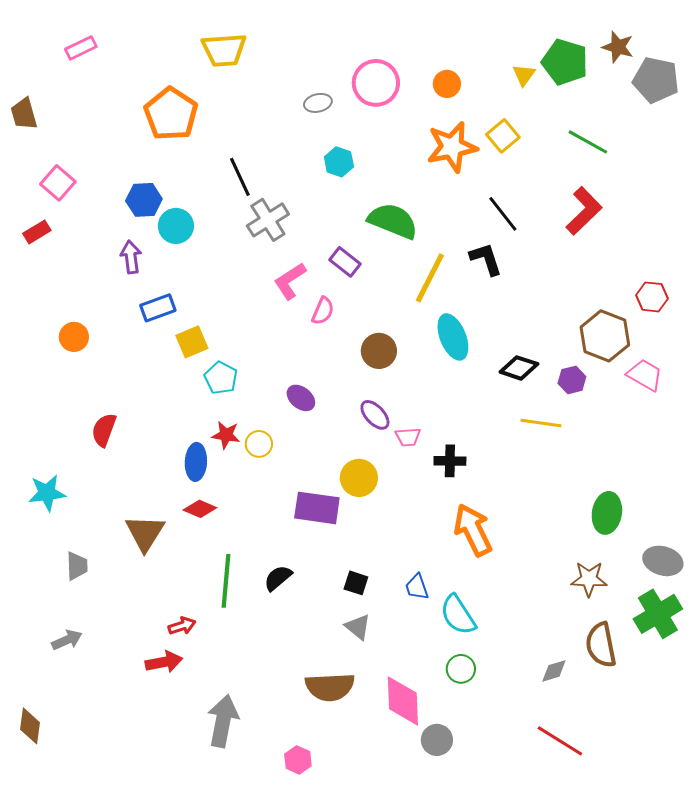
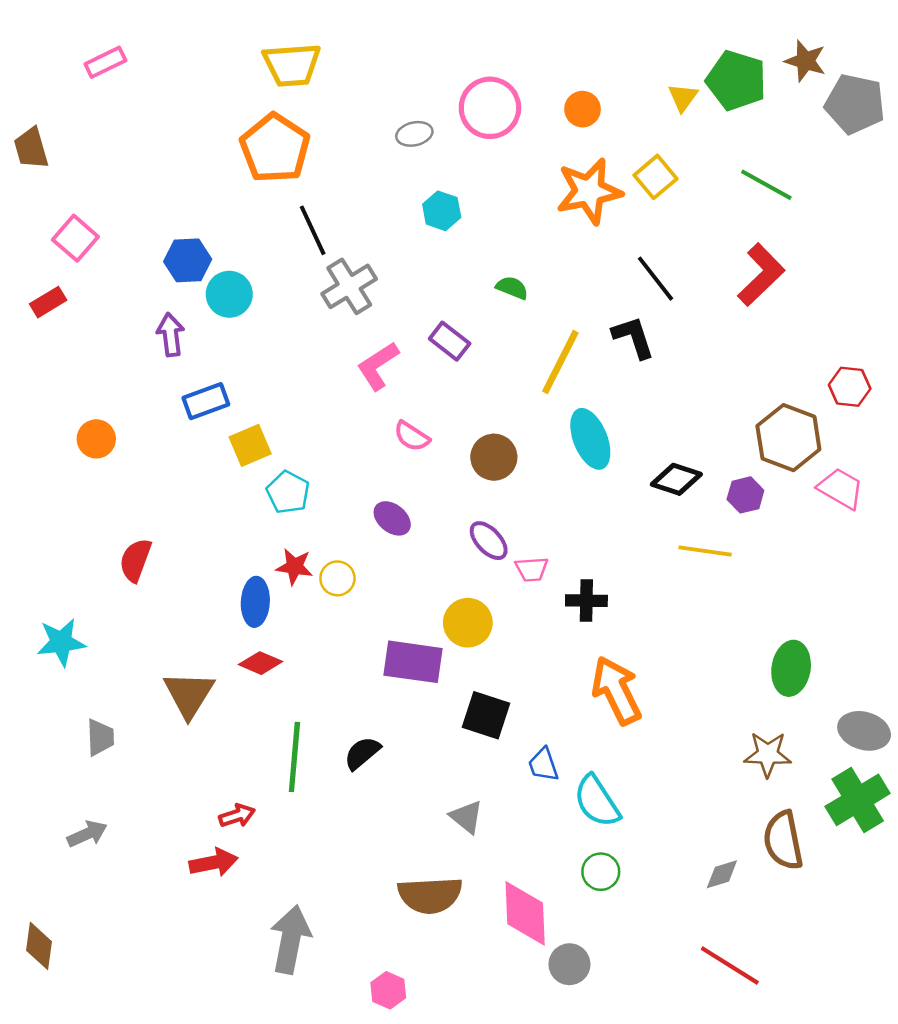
orange pentagon: (171, 114) -> (275, 148), moved
green semicircle: (393, 221) -> (512, 288), size x0.5
pink semicircle: (323, 311) -> (412, 436), moved, turned 100
black square: (356, 583) -> (486, 715), moved, size x1.5

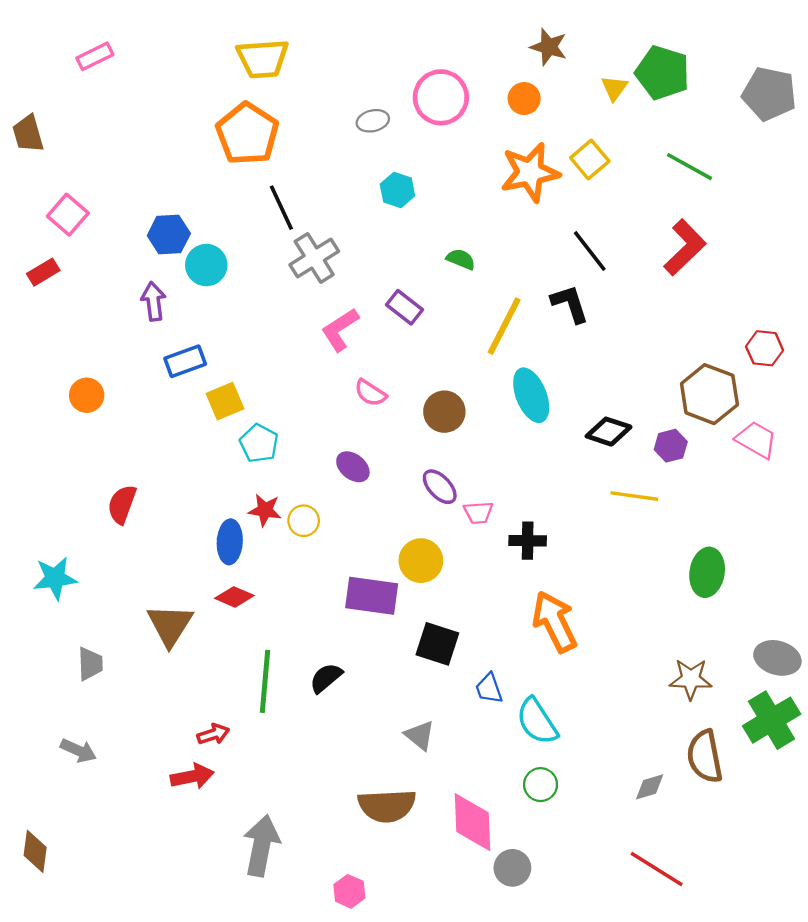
brown star: (805, 61) -> (549, 47), moved
green ellipse: (791, 668) -> (707, 572), moved
gray arrow: (87, 834) -> (78, 751), turned 48

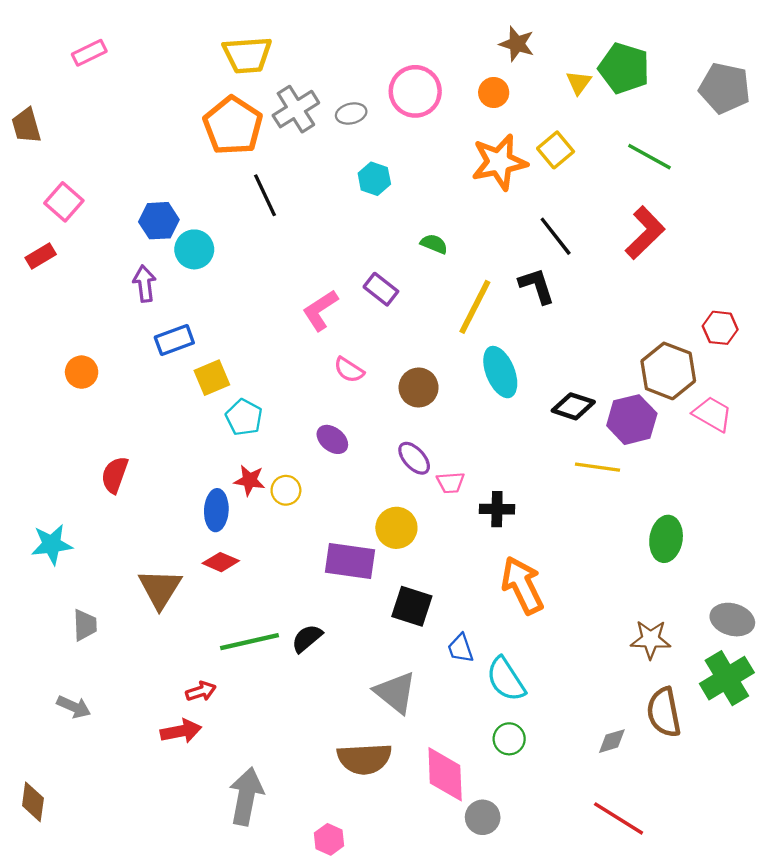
gray cross: (314, 258) -> (296, 109), moved
purple hexagon: (671, 446) -> (632, 420), size x1.6
green line: (265, 681) -> (249, 642), turned 72
gray triangle: (420, 735) -> (395, 692), size x1.5

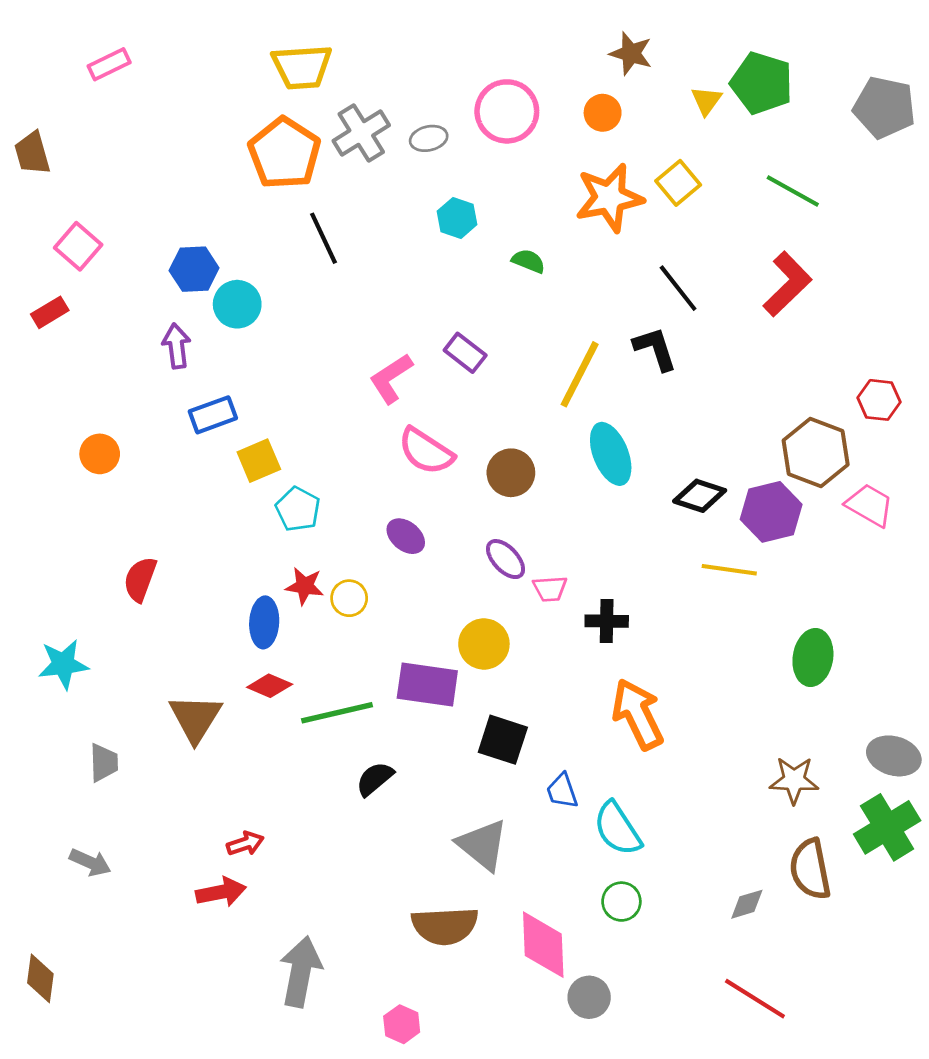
green semicircle: (434, 244) -> (528, 261), moved
pink semicircle: (349, 370) -> (426, 451), size x1.5
green line: (249, 642) -> (337, 713), moved

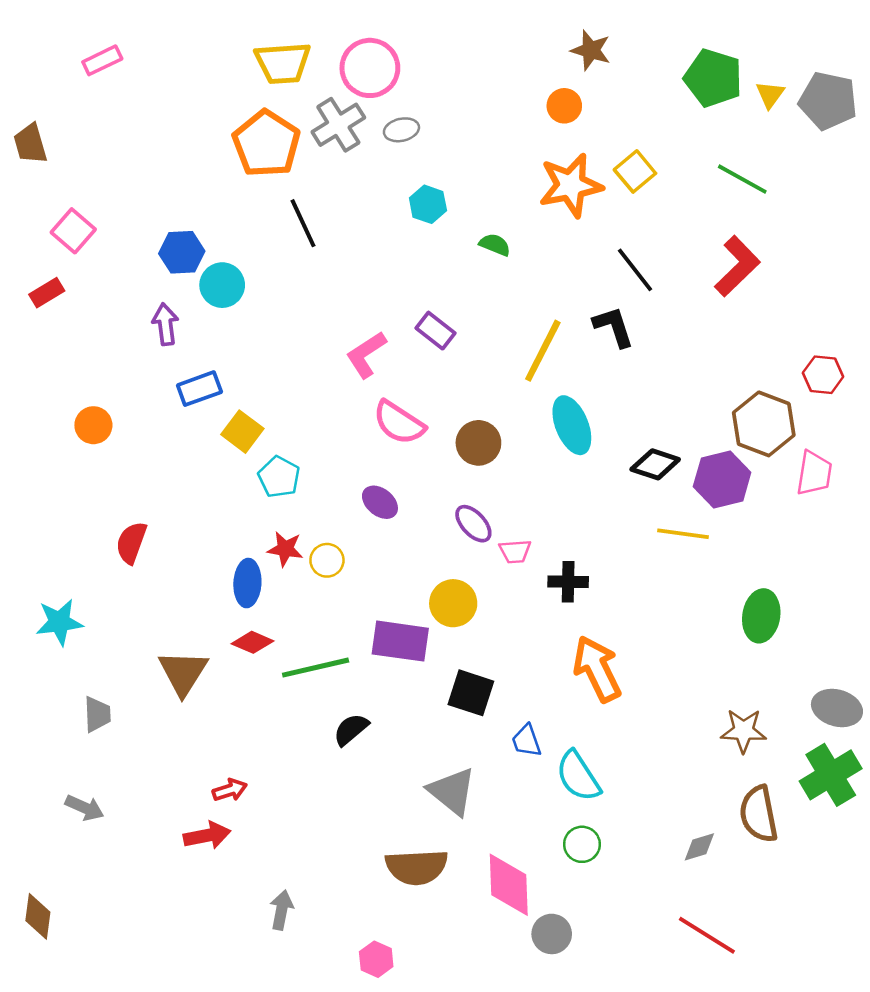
yellow triangle: (706, 101) -> (770, 94), moved
pink circle: (507, 111) -> (370, 68), moved
yellow square: (259, 461) -> (242, 432), turned -30
pink trapezoid: (870, 505) -> (814, 473), turned 69
gray arrow: (301, 972) -> (282, 910), size x0.6

